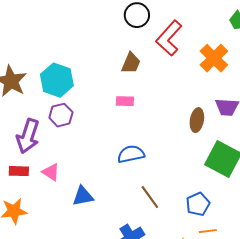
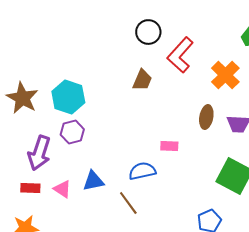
pink rectangle: (125, 101) -> (169, 146), moved
brown ellipse: (197, 120) -> (206, 117), moved
blue triangle: (83, 196) -> (93, 181), moved
brown line: (150, 197) -> (128, 203), moved

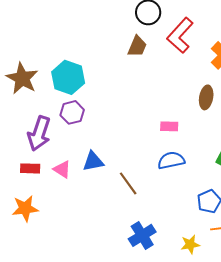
brown trapezoid: (142, 80) -> (137, 46), moved
blue semicircle: (142, 171) -> (171, 160), moved

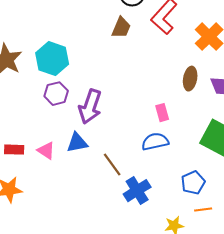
pink rectangle: (169, 126) -> (162, 113), moved, turned 72
purple arrow: (39, 133) -> (90, 107), moved
blue cross: (142, 235) -> (137, 191), moved

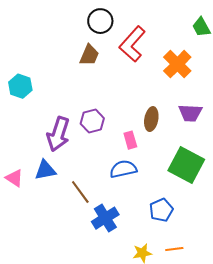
cyan hexagon: (52, 59) -> (20, 86), size x0.7
brown ellipse: (190, 79) -> (151, 119), moved
purple hexagon: (56, 94) -> (92, 121), moved
orange line: (203, 210) -> (174, 249), moved

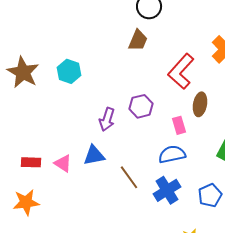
red L-shape: (132, 44) -> (181, 71), moved
purple arrow: (58, 134) -> (107, 119), size x0.7
blue cross: (105, 218) -> (167, 190), moved

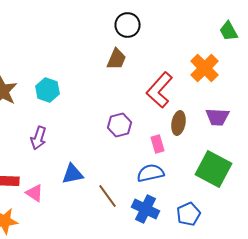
purple arrow: (107, 119) -> (38, 138), moved
pink triangle: (63, 163) -> (34, 193), moved
blue cross: (167, 190) -> (146, 209), turned -32

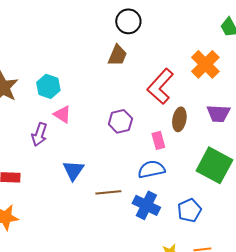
blue triangle: (72, 174) -> (73, 170), turned -45
pink triangle: (34, 193) -> (62, 114), moved
brown line: (108, 196) -> (108, 192), turned -60

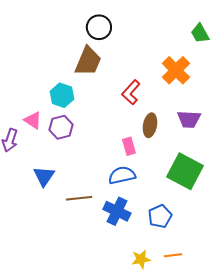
brown trapezoid: (117, 55) -> (88, 61), size x1.4
cyan hexagon: (48, 86) -> (62, 95), moved
red L-shape: (160, 86) -> (131, 92), size x0.7
purple hexagon: (120, 121) -> (61, 127), moved

